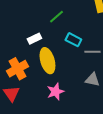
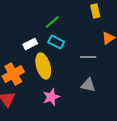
cyan rectangle: (73, 40) -> (56, 42), moved

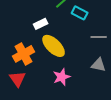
cyan rectangle: (56, 42) -> (80, 13), moved
yellow ellipse: (43, 66) -> (54, 46), turned -30

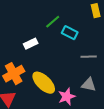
yellow ellipse: (54, 46) -> (44, 83), moved
pink star: (62, 77) -> (67, 97), moved

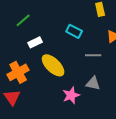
green line: (53, 22) -> (23, 20), moved
yellow ellipse: (44, 83) -> (53, 65), moved

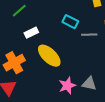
gray line: (93, 55) -> (89, 35), moved
gray triangle: (93, 83) -> (89, 84), moved

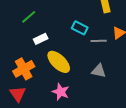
gray triangle: (89, 84) -> (99, 71), moved
pink star: (67, 86) -> (61, 92), moved, turned -30

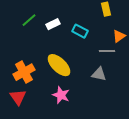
white rectangle: (41, 39) -> (53, 24), moved
gray line: (99, 41) -> (107, 51), moved

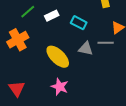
orange cross: (24, 72) -> (18, 40), moved
gray triangle: (99, 74) -> (86, 49), moved

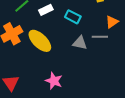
yellow ellipse: (58, 57) -> (40, 41), moved

